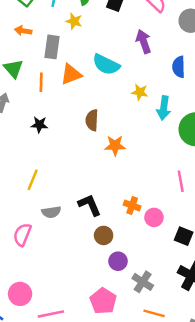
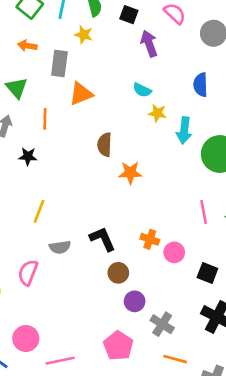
purple arrow: (144, 42) -> (149, 43), moved
cyan semicircle: (106, 64) -> (142, 90), moved, size x0.6
orange line: (41, 82) -> (45, 119), moved
black star: (39, 125) -> (28, 156), moved

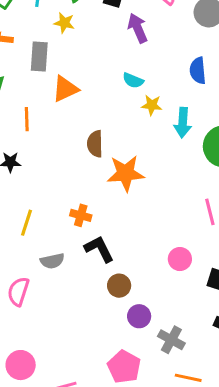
orange star: (130, 173) -> (126, 173), size x1.4
orange cross: (150, 239) -> (81, 215), moved

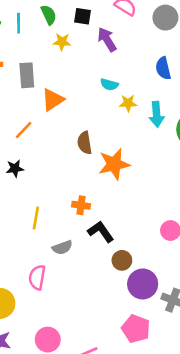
yellow star: (64, 23) -> (62, 42), moved
orange line: (27, 119) -> (24, 130), turned 54
purple circle: (139, 316) -> (143, 284), size x1.5

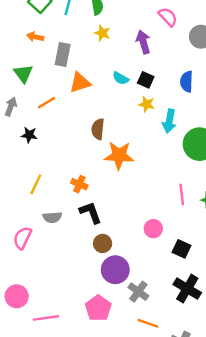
black square: (82, 16) -> (146, 80), moved
cyan semicircle: (109, 84) -> (121, 78), moved

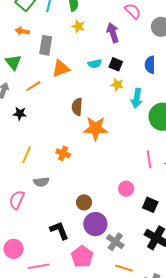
cyan semicircle: (121, 78) -> (95, 64), turned -40
black L-shape: (91, 213) -> (59, 231), moved

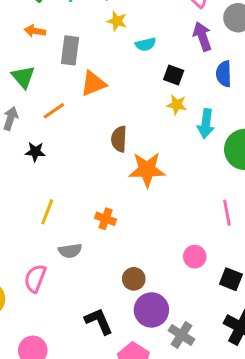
purple arrow: (113, 33) -> (202, 36), moved
cyan semicircle: (95, 64) -> (146, 44), moved
orange cross: (63, 153) -> (106, 219), moved

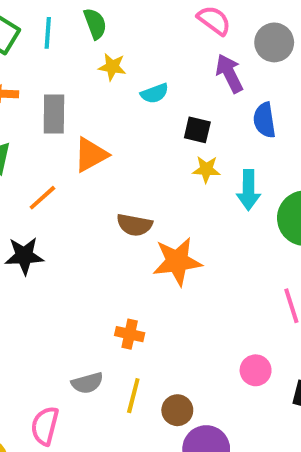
brown semicircle: (119, 139) -> (134, 225), turned -75
black star: (35, 152) -> (24, 256), size x1.4
yellow line: (47, 212) -> (133, 396), moved

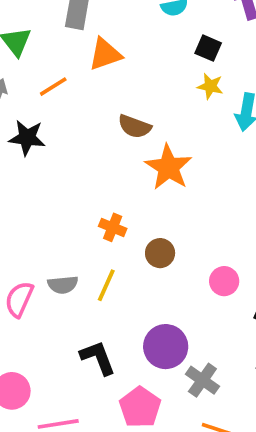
orange star: (177, 261) -> (168, 167), turned 30
gray semicircle: (87, 383) -> (63, 285), moved
brown circle: (177, 410) -> (160, 253), moved

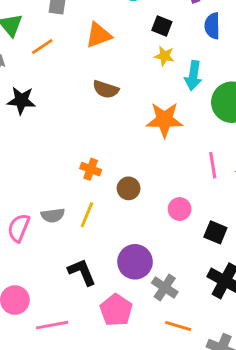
orange triangle: (105, 54) -> (99, 35), moved
orange line: (53, 87) -> (42, 46), moved
orange star: (168, 167) -> (165, 120), moved, turned -30

